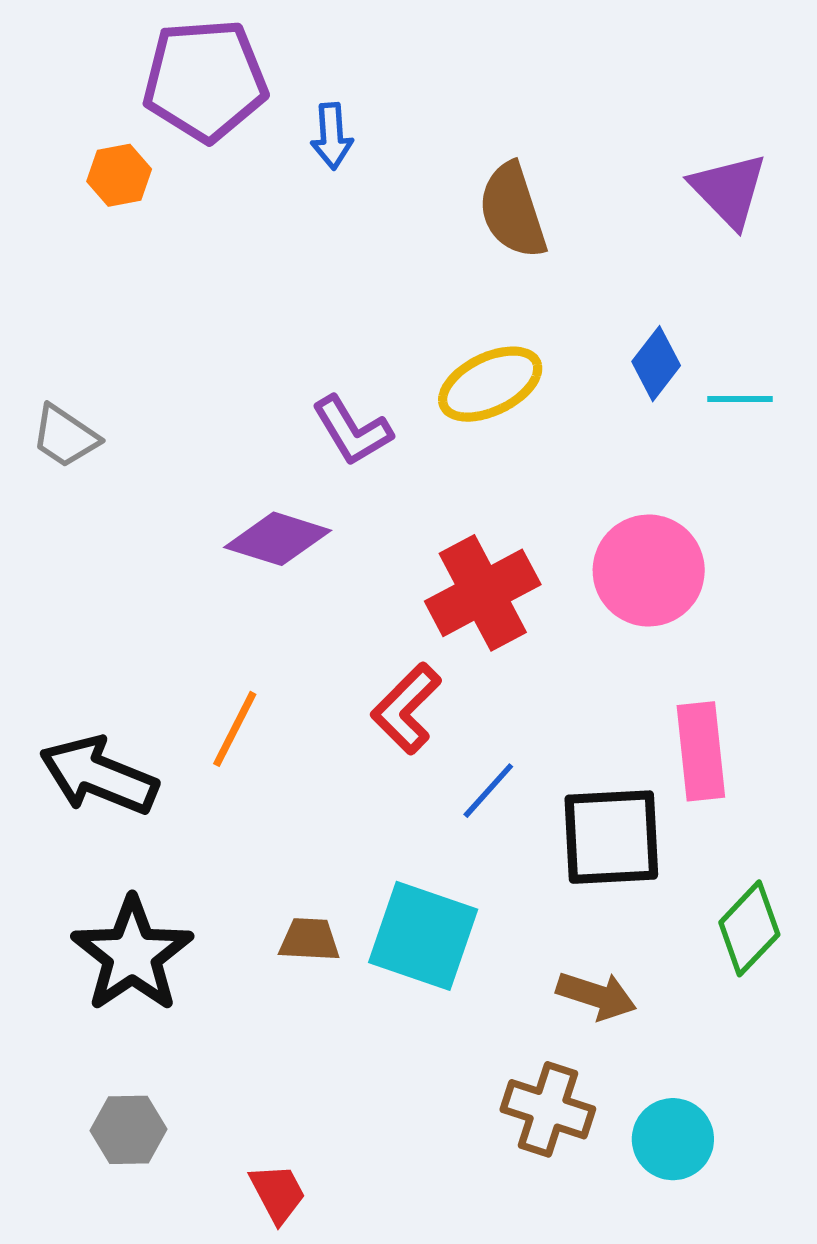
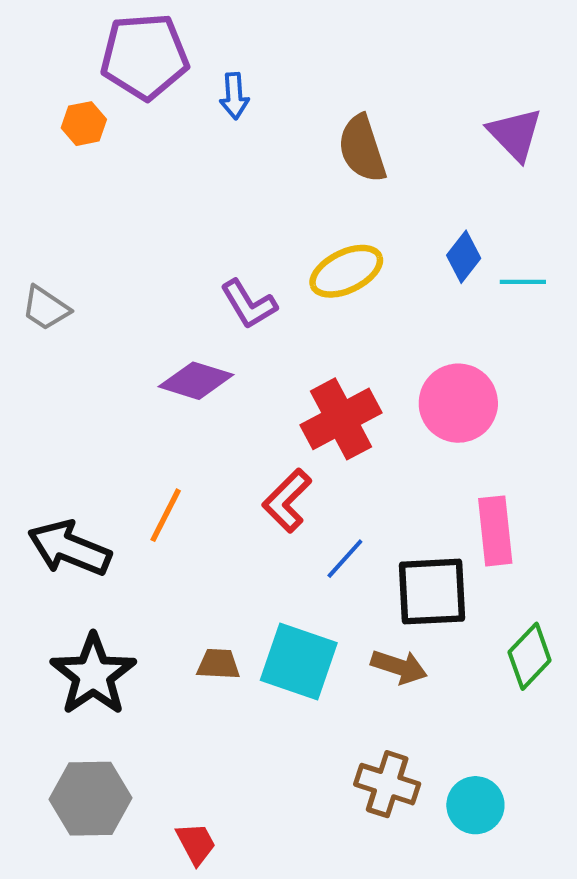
brown arrow: (596, 996) -> (399, 667), moved
gray hexagon: (128, 1130) -> (90, 799), size x1.5

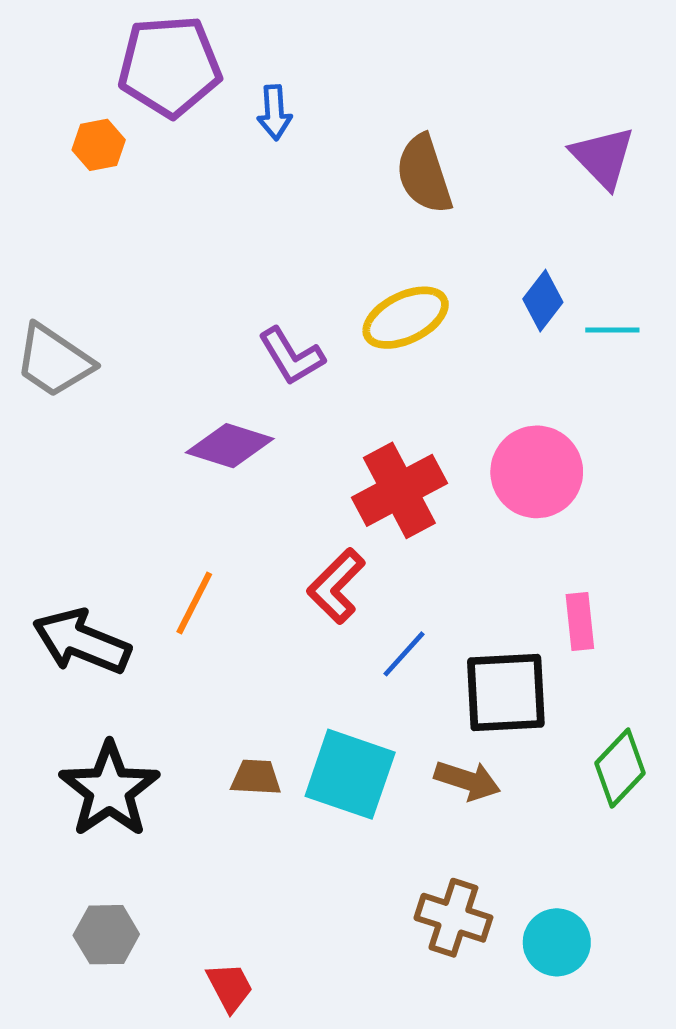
gray trapezoid: (46, 308) -> (54, 361), size x1.4
pink rectangle: (495, 531) -> (580, 622), size x0.7
gray hexagon: (90, 799) -> (106, 935), size x0.7

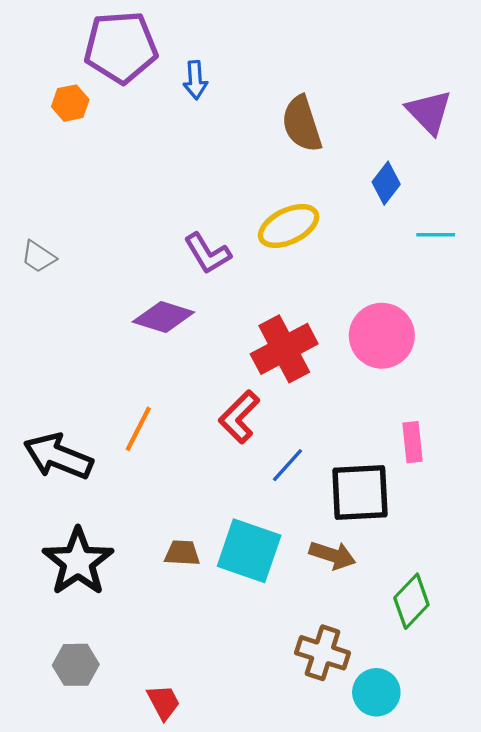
blue diamond: (543, 301) -> (386, 183), moved
gray trapezoid: (54, 361) -> (38, 257), size x0.6
green diamond: (620, 768) -> (411, 601), moved
cyan circle: (557, 942) -> (376, 692), moved

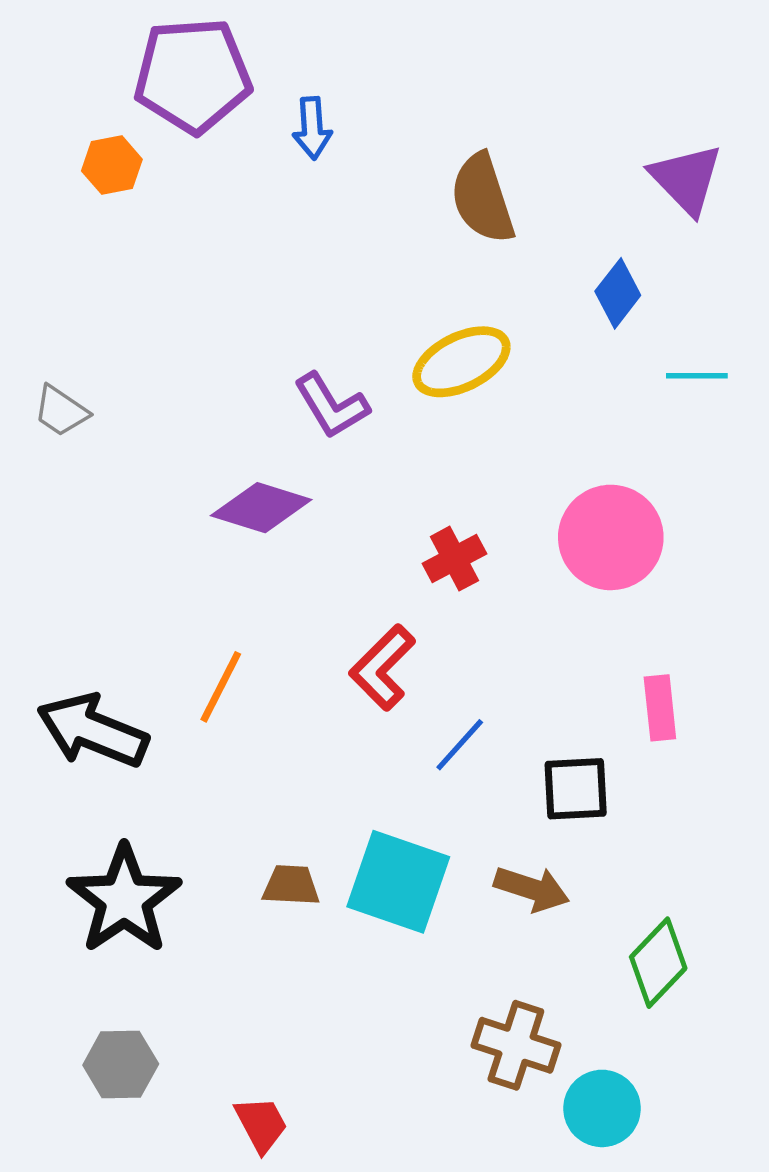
red cross: (284, 349) -> (454, 559), size x0.6
black square: (360, 493) -> (576, 789), size x0.7

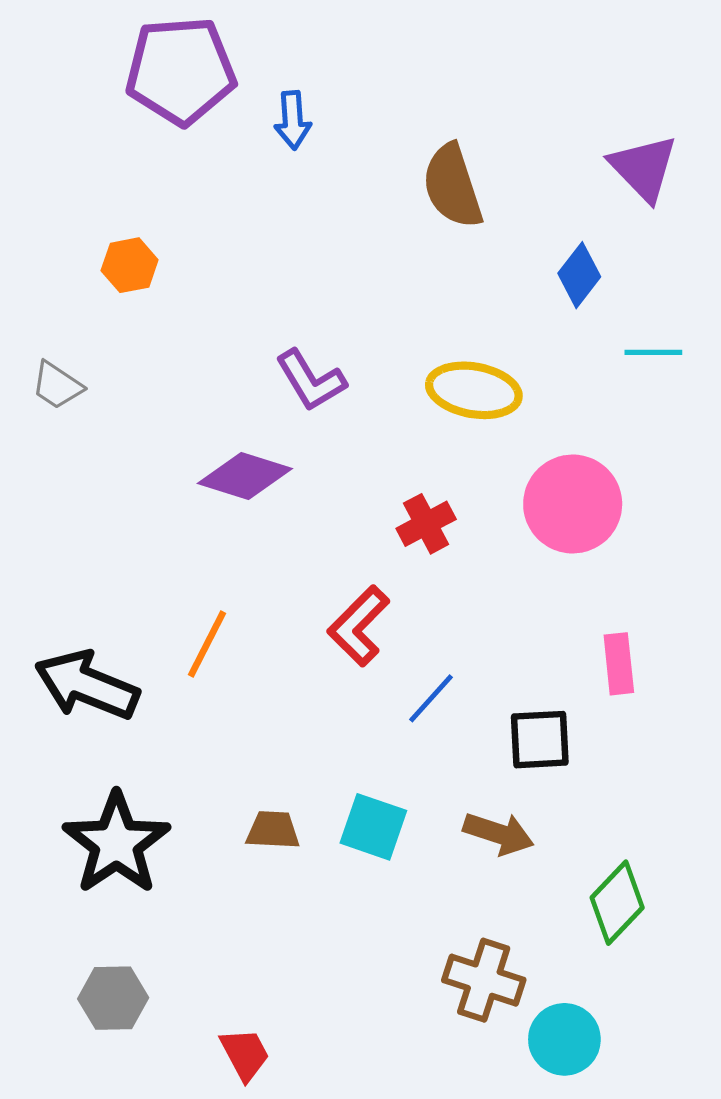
orange hexagon: (112, 165) -> (130, 265), moved
yellow ellipse: (461, 362) -> (474, 390), moved, turned 36
cyan square: (398, 882) -> (373, 827), size x0.7

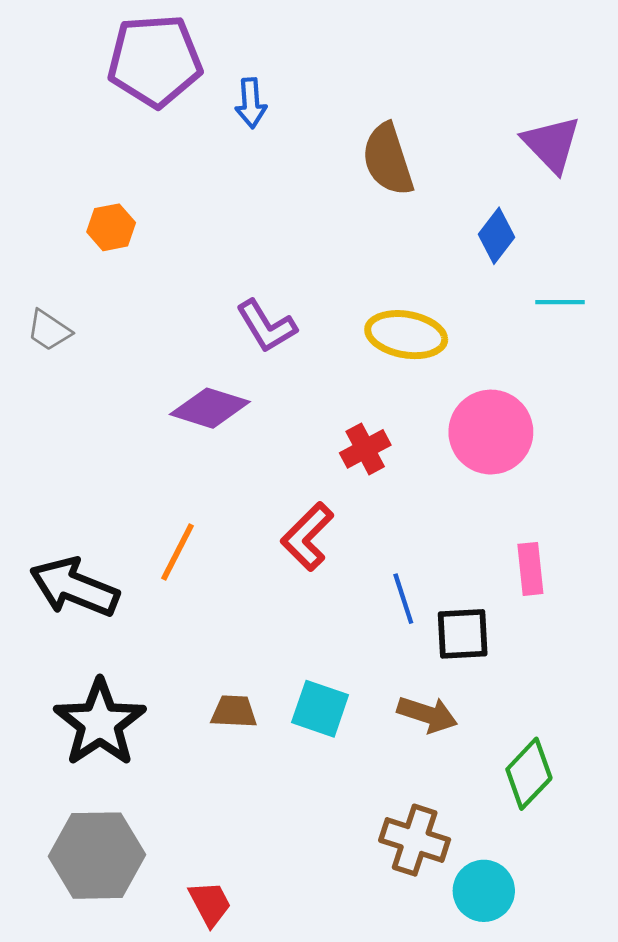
blue line: (431, 698) -> (403, 599), moved, turned -60
gray hexagon: (113, 998) -> (97, 856), size x1.6

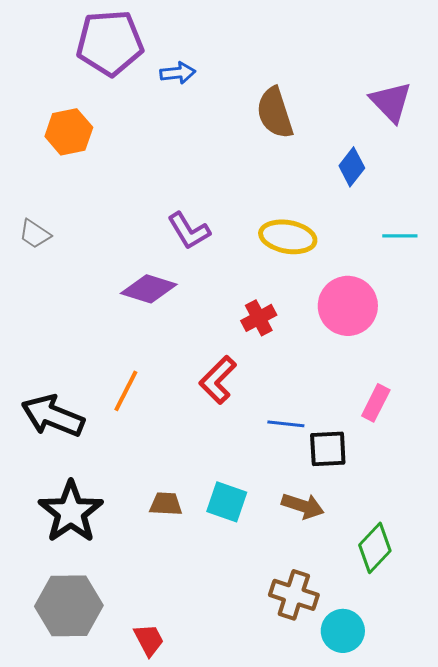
blue arrow: (251, 103) -> (178, 73), turned -92
orange hexagon: (111, 227) -> (69, 132), moved, size x1.4
cyan line: (560, 302) -> (400, 236), moved
pink rectangle: (530, 569) -> (376, 403), turned 33
blue line: (403, 599) -> (286, 424), turned -66

